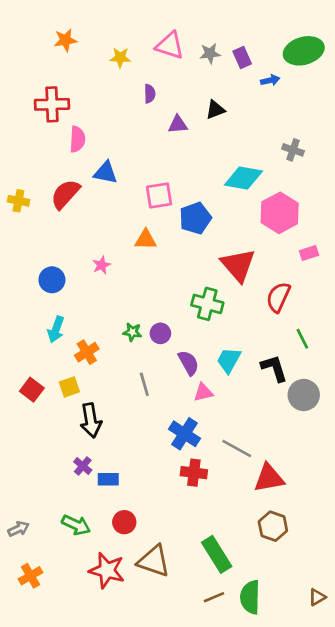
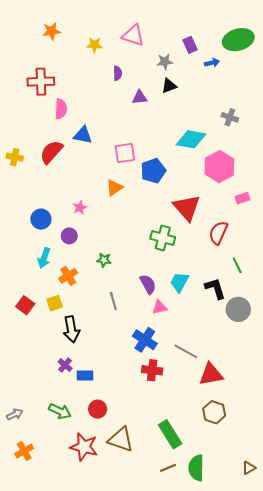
gray star: (210, 54) -> (165, 62), moved
orange triangle: (146, 240) -> (114, 188), turned -36
purple circle: (160, 333) -> (69, 236), moved

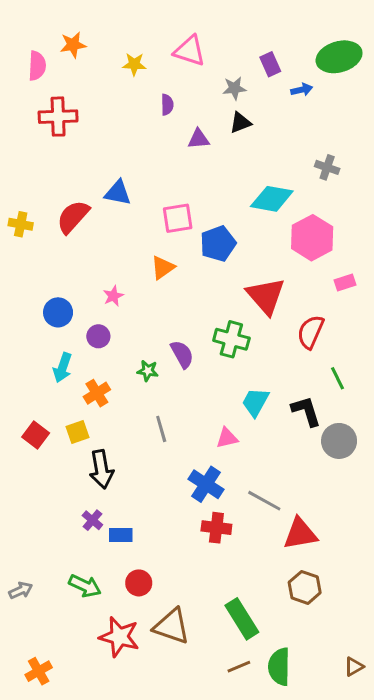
pink semicircle: (61, 109) -> (37, 66), moved
purple semicircle: (148, 284) -> (182, 354), moved
orange cross: (24, 451) -> (39, 671), moved

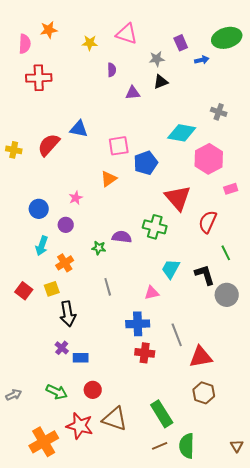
purple semicircle: (182, 354) -> (122, 237), turned -54
blue cross: (206, 484) -> (138, 324), turned -35
gray line: (264, 501) -> (177, 335), turned 40
brown triangle: (354, 667) -> (237, 446), turned -32
orange cross: (39, 671) -> (44, 442), moved, size x1.6

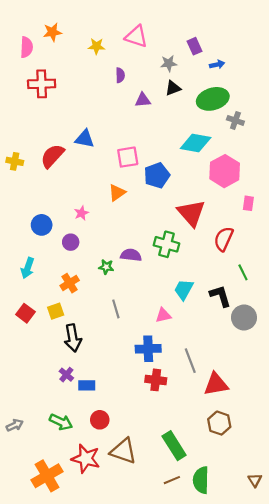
green ellipse: (227, 38) -> (213, 99), moved
pink rectangle: (231, 189) -> (248, 203), turned -64
cyan arrow: (42, 246) -> (28, 268), moved

